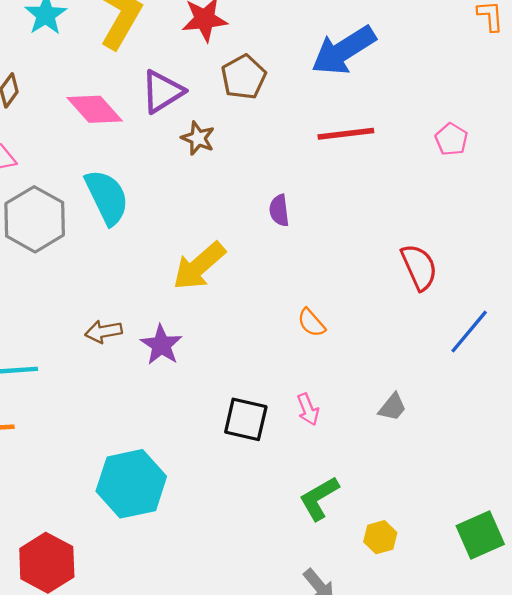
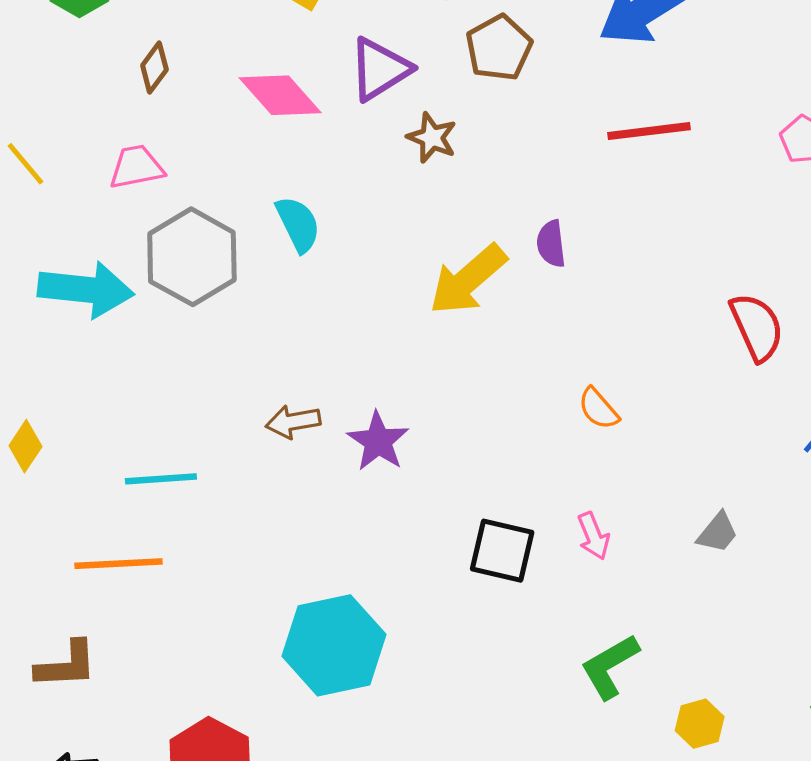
cyan semicircle: (107, 197) -> (298, 224), size x0.7
yellow arrow: (199, 266) -> (468, 280), moved

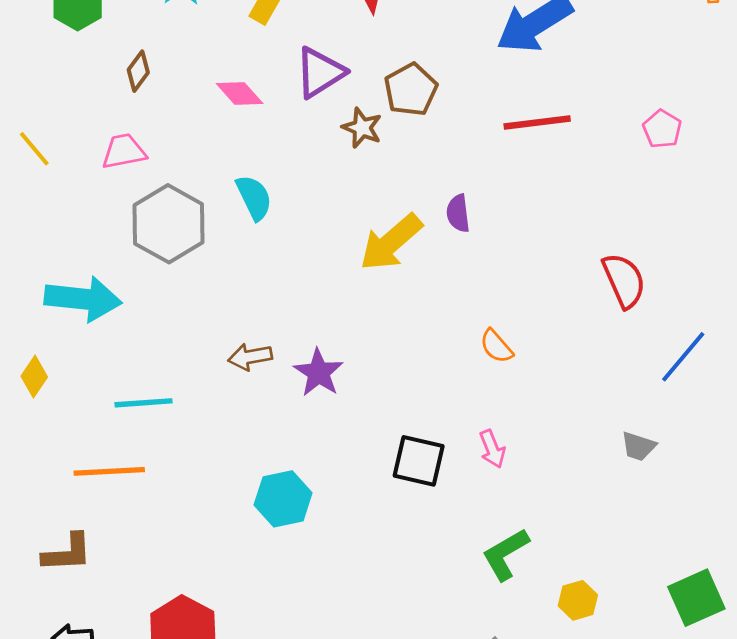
brown pentagon: (499, 48) -> (411, 90), moved
pink diamond: (280, 95) -> (240, 94), size x0.7
cyan arrow: (86, 289) -> (83, 299), moved
gray trapezoid: (718, 533) -> (638, 446), moved, turned 69
cyan hexagon: (334, 645) -> (283, 499), moved, size x0.7

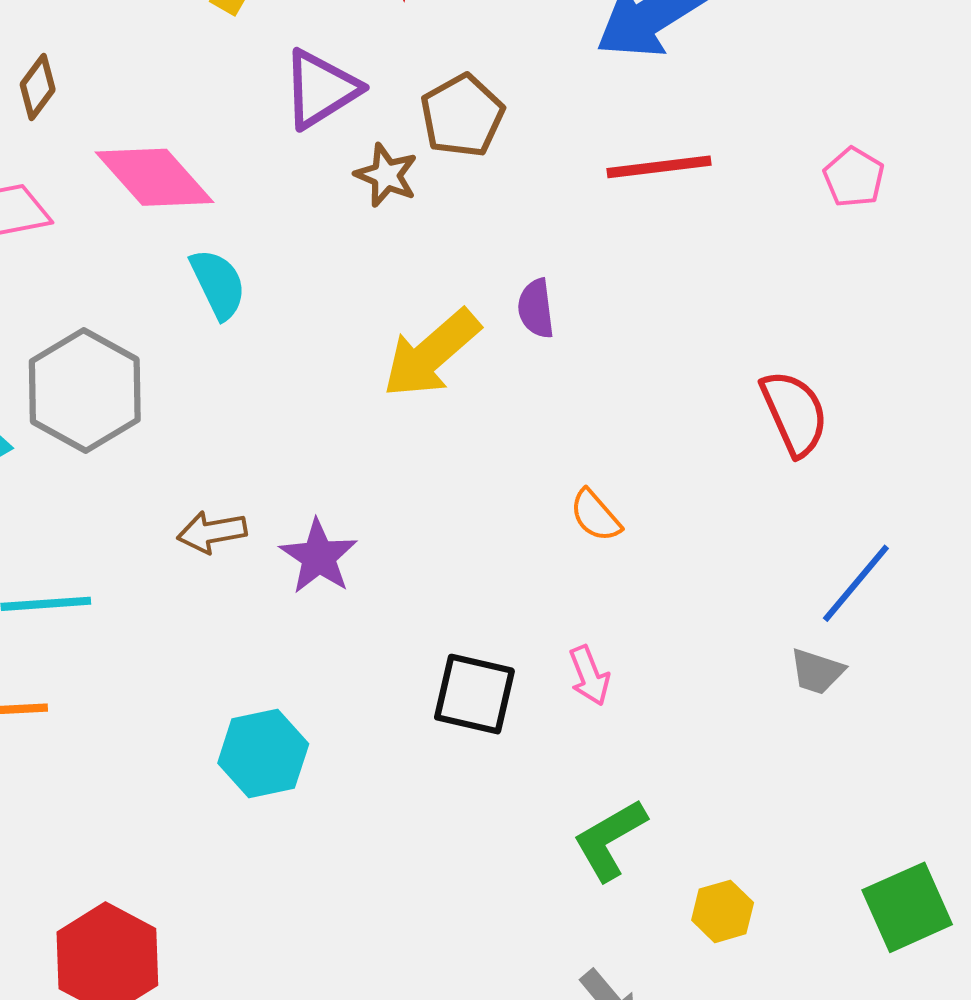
pink diamond: (240, 94) -> (154, 177), moved, size x1.6
gray hexagon: (168, 224) -> (85, 391), moved
blue line: (683, 357) -> (856, 583), moved

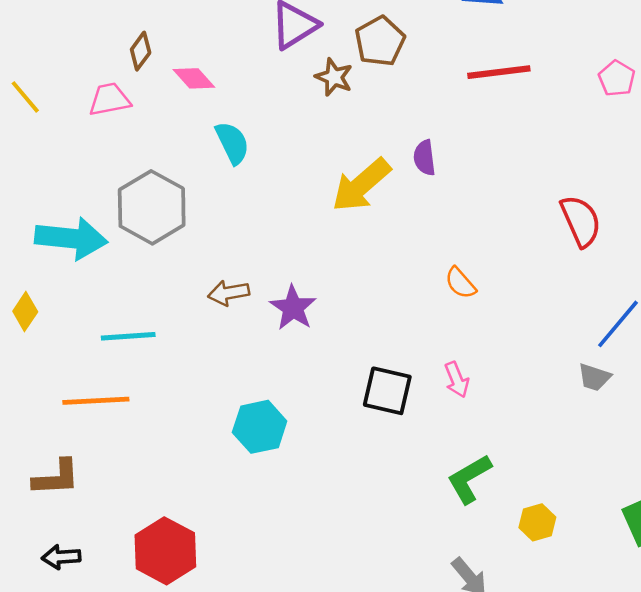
brown diamond: (38, 87) -> (141, 51), moved
pink diamond: (154, 177) -> (194, 78), size x0.6

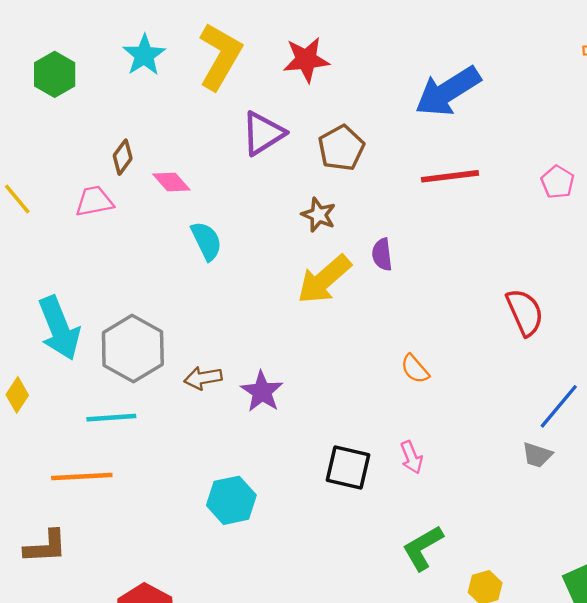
brown star: (334, 77) -> (319, 215), moved
gray hexagon: (152, 207) -> (133, 348), moved
cyan arrow: (71, 238) -> (59, 328), turned 62

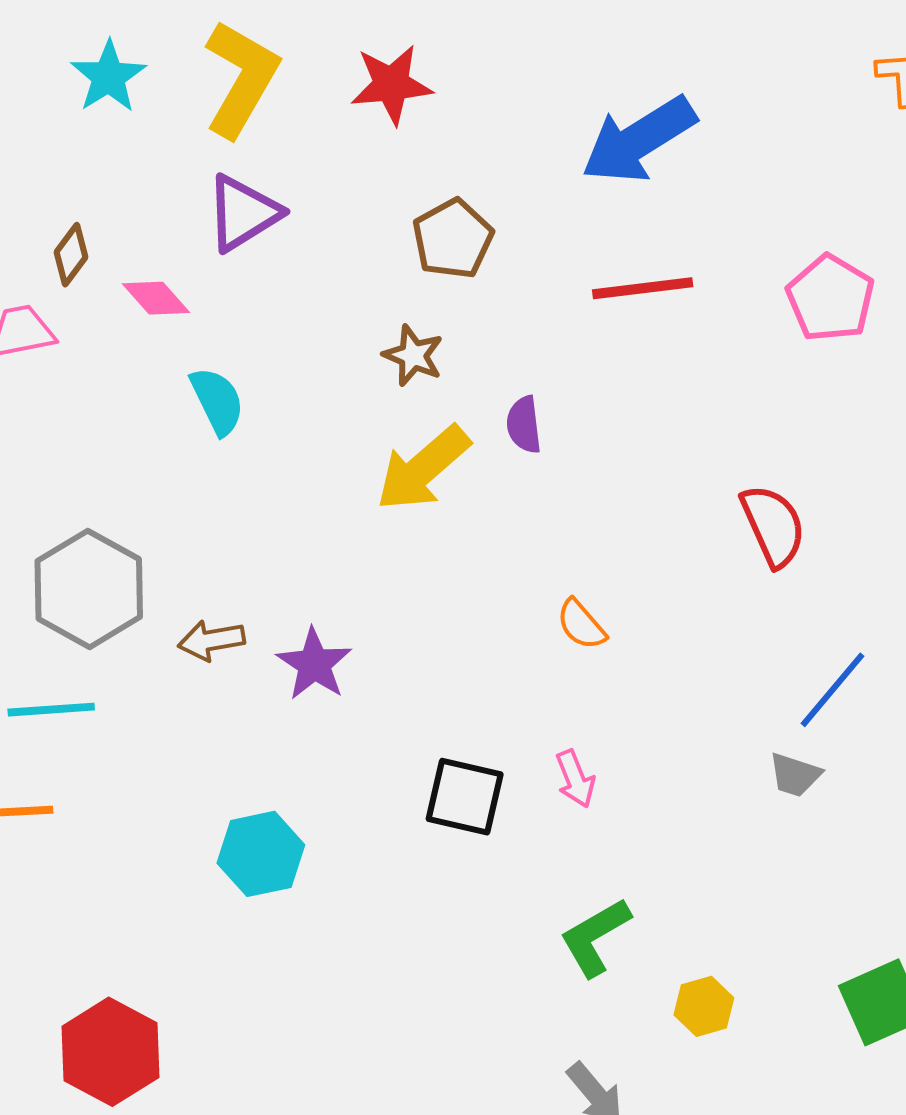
purple triangle: (263, 133) -> (243, 213), moved
pink pentagon: (558, 182) -> (831, 298), size x1.5

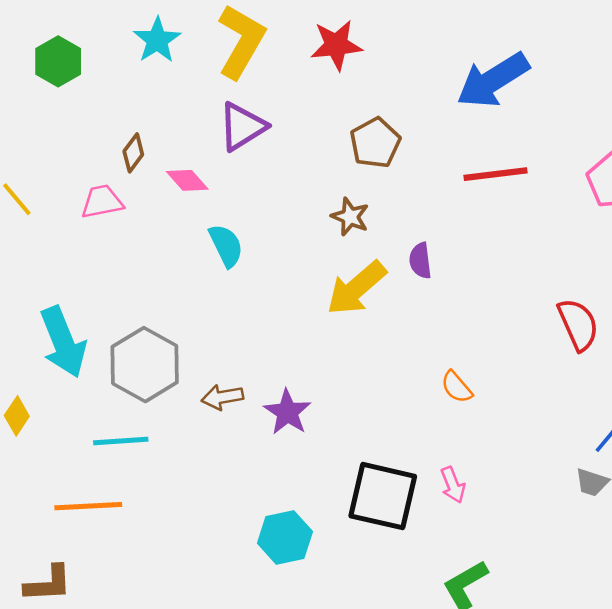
black square: (465, 797) -> (383, 496), size x1.4
cyan hexagon: (261, 854) -> (285, 537), moved

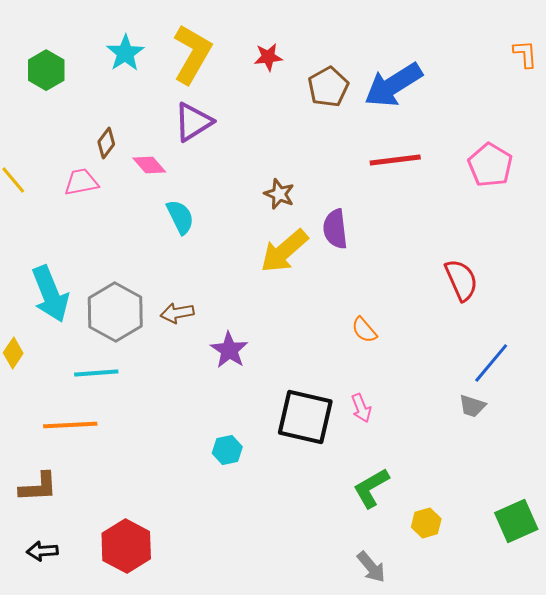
red star: (336, 45) -> (268, 57), size x0.7
brown pentagon: (375, 143) -> (328, 87), moved
purple semicircle: (420, 261) -> (335, 229), size x1.4
brown arrow: (222, 397) -> (177, 313), moved
cyan hexagon: (285, 537) -> (227, 450), size x0.7

